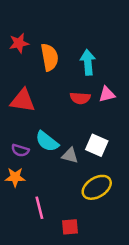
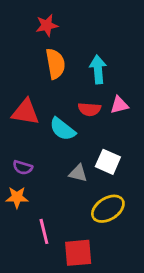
red star: (19, 43) -> (47, 25), moved
cyan semicircle: (47, 141) -> (62, 129), moved
red square: (70, 227) -> (78, 253), size x1.5

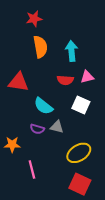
cyan semicircle: (62, 129) -> (43, 106), moved
white square: (108, 162) -> (81, 105), moved
purple semicircle: (23, 168) -> (37, 129), moved
red square: (78, 253) -> (80, 184), moved, turned 30

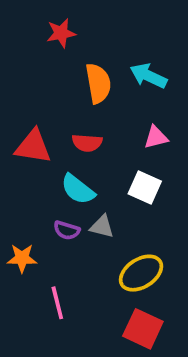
orange semicircle: (40, 47) -> (98, 83), moved
cyan arrow: (72, 51) -> (148, 76), moved, turned -60
red semicircle: (65, 80) -> (87, 143), moved

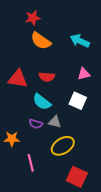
orange semicircle: (98, 83) -> (41, 41), moved, turned 135
yellow ellipse: (141, 273) -> (63, 146), moved

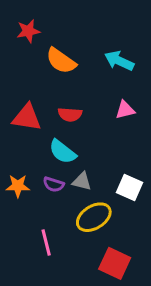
red star: (33, 18) -> (28, 31), moved
white square: (78, 101) -> (130, 187), moved
orange star: (12, 139) -> (18, 186), moved

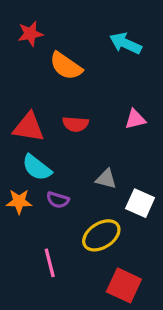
cyan arrow: (119, 61) -> (126, 43), moved
cyan semicircle: (63, 152) -> (37, 168), moved
gray triangle: (82, 181) -> (106, 179), moved

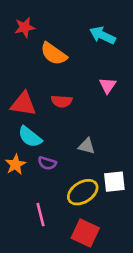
pink triangle: (135, 119) -> (108, 85), moved, turned -42
orange star: (19, 202) -> (15, 164), turned -30
white square: (140, 203) -> (114, 182), moved, turned -30
red square: (124, 285) -> (85, 233), moved

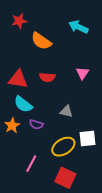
pink triangle: (108, 85) -> (82, 73), moved
pink line: (41, 215) -> (31, 164), turned 42

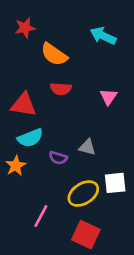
red semicircle: (47, 77) -> (61, 89), moved
cyan semicircle: (23, 104) -> (30, 138), turned -60
purple semicircle: (36, 124) -> (58, 158), moved

